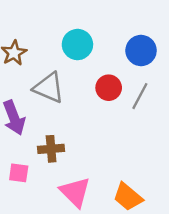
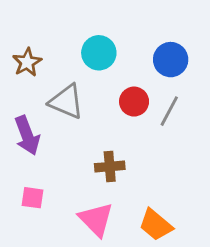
brown cross: (51, 149) -> (110, 167), moved

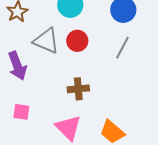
red circle: (134, 102) -> (77, 41), moved

